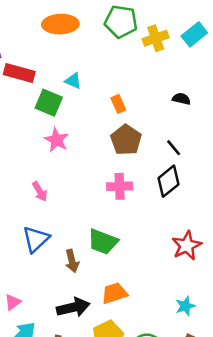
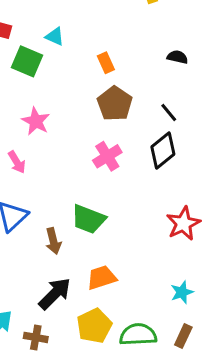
pink star: (57, 140) -> (36, 121), moved
pink cross: (120, 186) -> (107, 156), turned -30
black arrow: (73, 307) -> (55, 294), turned -32

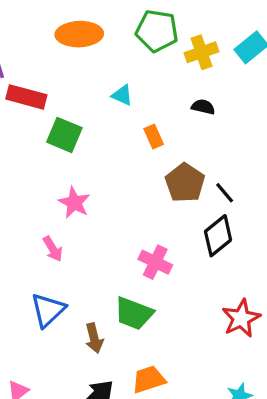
cyan triangle: (55, 37) -> (122, 95), moved
black semicircle: (177, 57) -> (203, 107), moved
brown pentagon: (115, 104) -> (185, 183), moved
pink cross: (107, 156) -> (155, 262), moved, turned -32

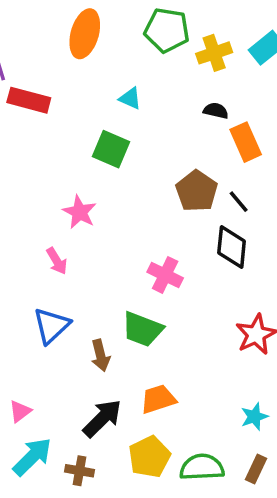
orange ellipse: (79, 34) -> (85, 34), turned -72
green square: (64, 135) -> (111, 149), moved
orange rectangle: (154, 137) -> (246, 142), moved, size x1.5
black diamond: (218, 236) -> (232, 247), turned -45

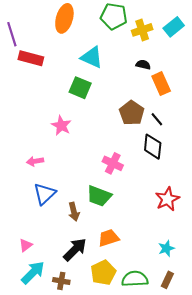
cyan triangle: (130, 98) -> (92, 57), size x1.6
pink arrow: (57, 261) -> (35, 161), moved, turned 112

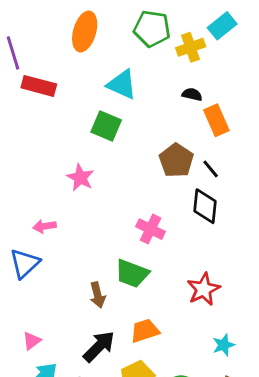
cyan rectangle: (174, 27) -> (222, 26), moved
blue triangle: (44, 194) -> (25, 263), moved
red star: (167, 199) -> (203, 289), moved

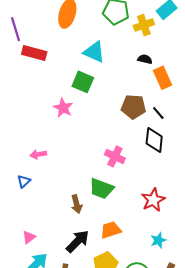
brown pentagon: (176, 160) -> (134, 107), turned -30
pink star: (80, 178) -> (63, 108), moved
blue triangle: (25, 263) -> (24, 181), size x0.6
cyan star: (224, 345) -> (158, 240), moved

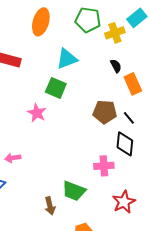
cyan triangle: (94, 52) -> (67, 59), turned -45
black semicircle: (145, 59) -> (116, 66), turned 48
pink cross: (115, 156) -> (104, 166), moved, turned -30

